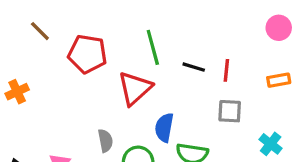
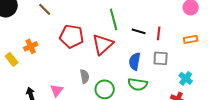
red pentagon: (87, 54) -> (72, 36), moved
blue semicircle: (164, 128) -> (135, 61), moved

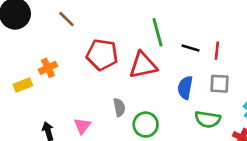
red triangle: (103, 44) -> (143, 65), turned 30
yellow rectangle: (12, 59) -> (23, 85), turned -72
green semicircle: (138, 84) -> (208, 119), moved

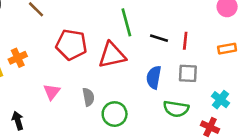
pink triangle: (82, 126) -> (52, 92), moved

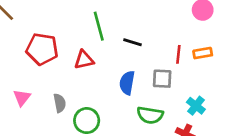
red line: (185, 41) -> (178, 54), moved
red triangle: (112, 55) -> (84, 60), size x0.7

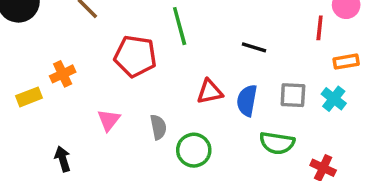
green line: (99, 26) -> (180, 26), moved
red line: (178, 54) -> (320, 28), moved
red triangle: (84, 60) -> (210, 92), moved
cyan cross: (196, 106) -> (334, 99), moved

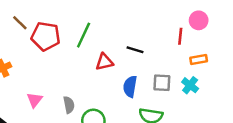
green line: (180, 26) -> (84, 35), turned 40
red pentagon: (135, 56) -> (46, 36), moved
red triangle: (210, 92) -> (104, 62), moved

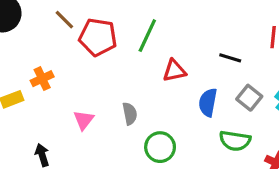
black line: (135, 50) -> (230, 58), moved
gray square: (162, 83) -> (249, 98), turned 36
gray semicircle: (69, 105) -> (130, 114), moved

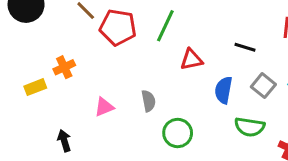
pink triangle: (84, 120) -> (104, 107), turned 30

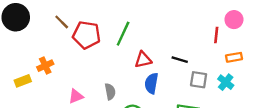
black line: (245, 47) -> (180, 60), moved
gray square: (263, 86) -> (199, 80), turned -30
blue semicircle: (224, 90) -> (151, 83), moved

